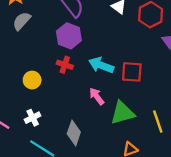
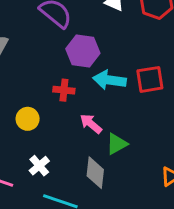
purple hexagon: (69, 36) -> (83, 51), moved
pink arrow: (97, 96) -> (91, 124), moved
green triangle: (122, 113) -> (117, 144), moved, size x0.7

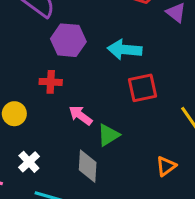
red square: (150, 79) -> (143, 88), moved
cyan arrow: (109, 80) -> (125, 50), moved

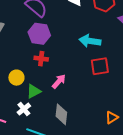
purple hexagon: (68, 40) -> (39, 34), moved
pink arrow: (80, 115) -> (59, 81), turned 91
green triangle: (108, 135) -> (34, 91), moved

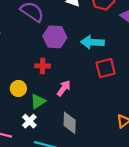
purple hexagon: (39, 34) -> (55, 37), moved

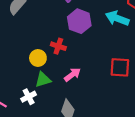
cyan arrow: (92, 42) -> (117, 18), moved
yellow circle: (18, 88) -> (38, 58), moved

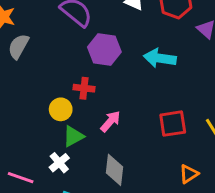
cyan arrow: (117, 18) -> (160, 58), moved
red square: (120, 67) -> (173, 124), moved

